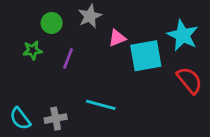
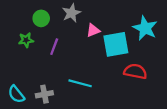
red semicircle: (190, 80) -> (135, 71), moved, turned -40

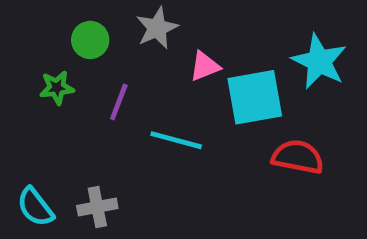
cyan line: (80, 83) -> (176, 140), moved

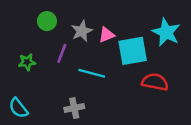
gray star: (157, 28) -> (82, 31), moved
green star: (57, 88) -> (27, 62), moved
gray cross: (97, 207) -> (74, 108), moved

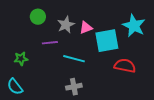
purple line: (62, 53) -> (50, 43), turned 63
green star: (27, 62) -> (21, 59), moved
gray cross: (74, 108) -> (74, 87), moved

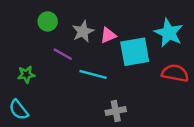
purple line: (50, 43) -> (63, 54), turned 35
red semicircle: (125, 66) -> (175, 73), moved
gray cross: (74, 87) -> (116, 111), moved

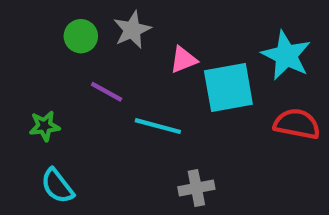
gray star: (83, 32) -> (132, 30), moved
cyan semicircle: (19, 110) -> (57, 186), moved

